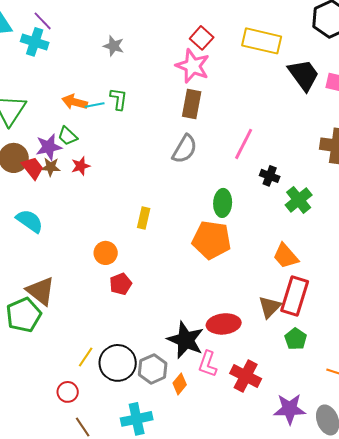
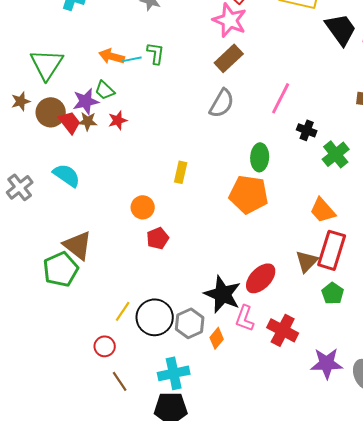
brown rectangle: (192, 104) -> (229, 58), turned 36
red ellipse: (224, 324) -> (261, 278), turned -40

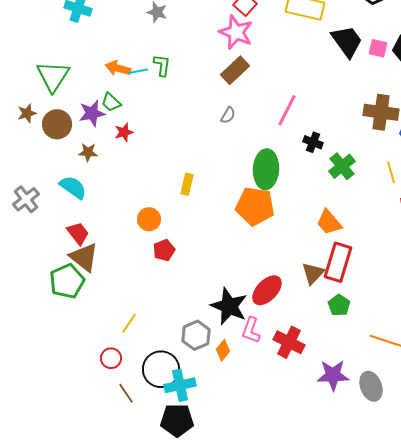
gray semicircle: (222, 103) -> (228, 115), size x0.6
brown star: (88, 121) -> (88, 152), moved
red trapezoid: (70, 122) -> (78, 233), moved
green ellipse: (260, 157) -> (266, 169), size x1.4
black circle: (155, 317) -> (161, 369), moved

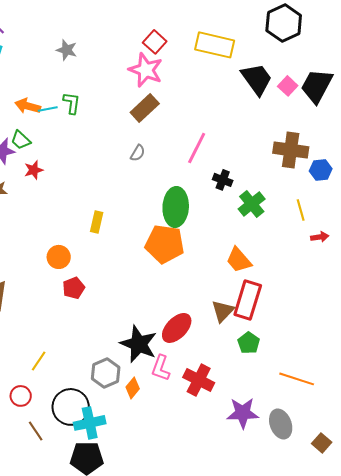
pink square: (378, 48) -> (288, 86), turned 30

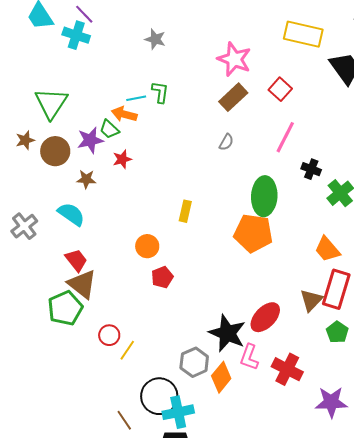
red square: (155, 42) -> (280, 89), moved
orange arrow: (28, 106) -> (124, 114), moved
orange diamond: (133, 388) -> (221, 377), size x1.4
red circle: (21, 396) -> (109, 335), moved

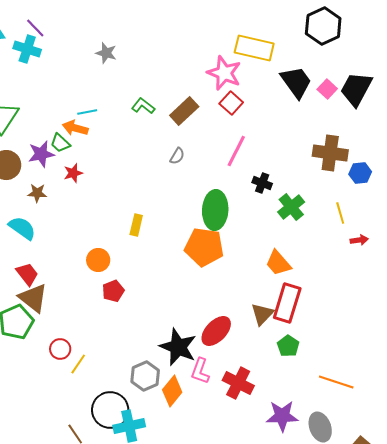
pink star: (234, 59) -> (224, 73), moved
green L-shape: (160, 92) -> (143, 106), moved, turned -60

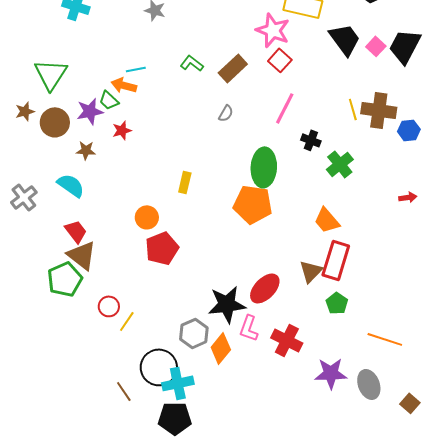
yellow line: (340, 213) -> (353, 109), moved
red pentagon: (113, 291) -> (162, 248), size x1.5
black star: (178, 347) -> (227, 304), turned -30

